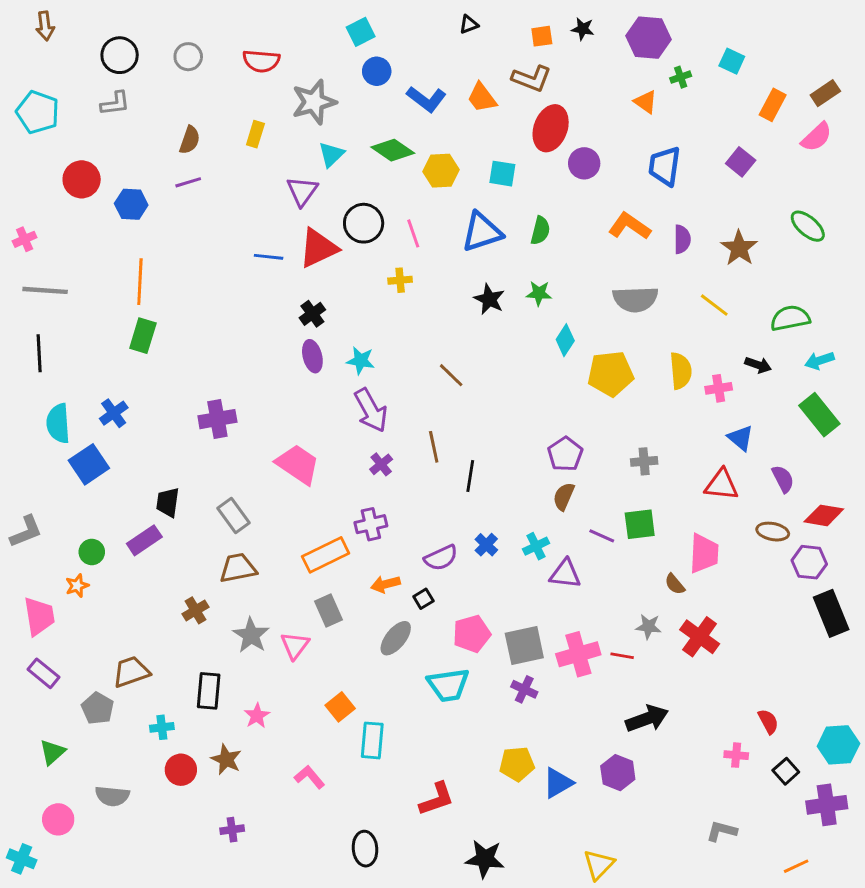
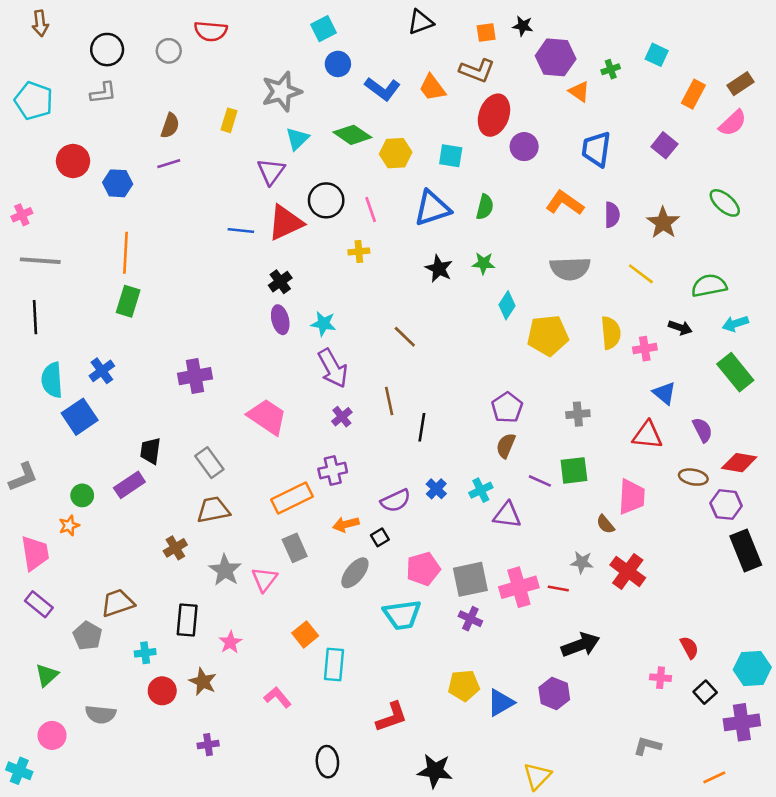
black triangle: (469, 24) -> (421, 22), size x1.5
purple hexagon: (648, 38) -> (556, 57), moved
red semicircle: (261, 61) -> (211, 31), moved

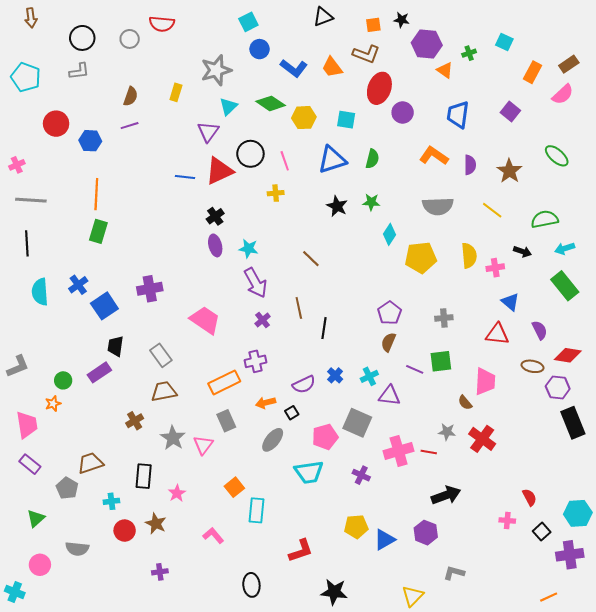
blue square: (80, 417) -> (104, 306), moved
gray square: (470, 579) -> (357, 423), moved, turned 36
gray L-shape: (647, 746) -> (454, 573), moved

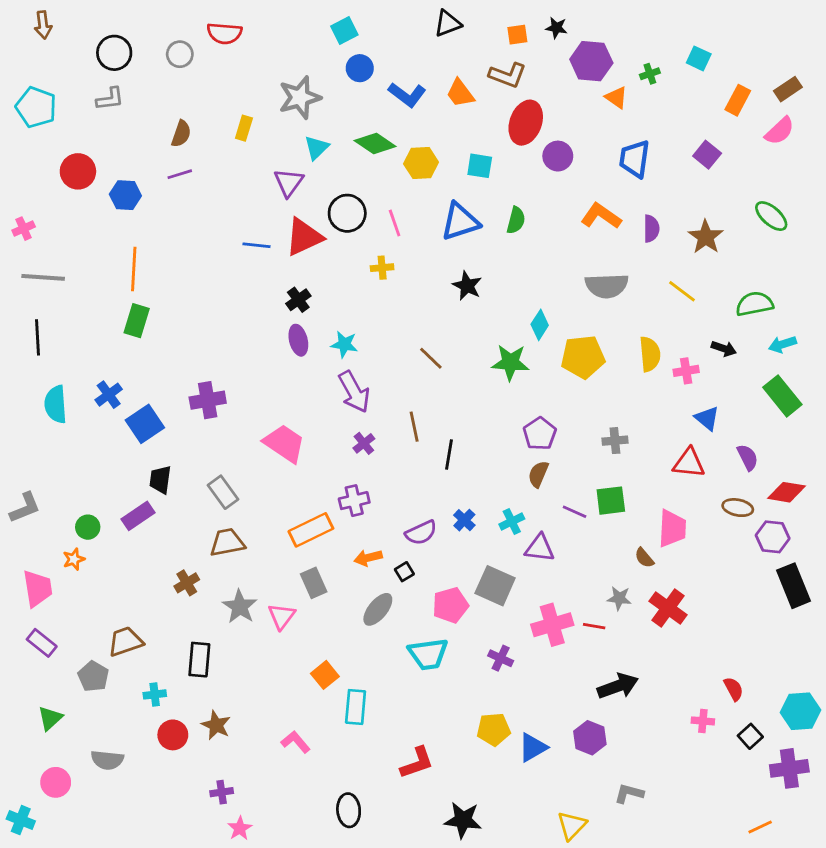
green star: (371, 202) -> (510, 362), moved, size x1.5
pink star: (177, 493) -> (240, 828), moved

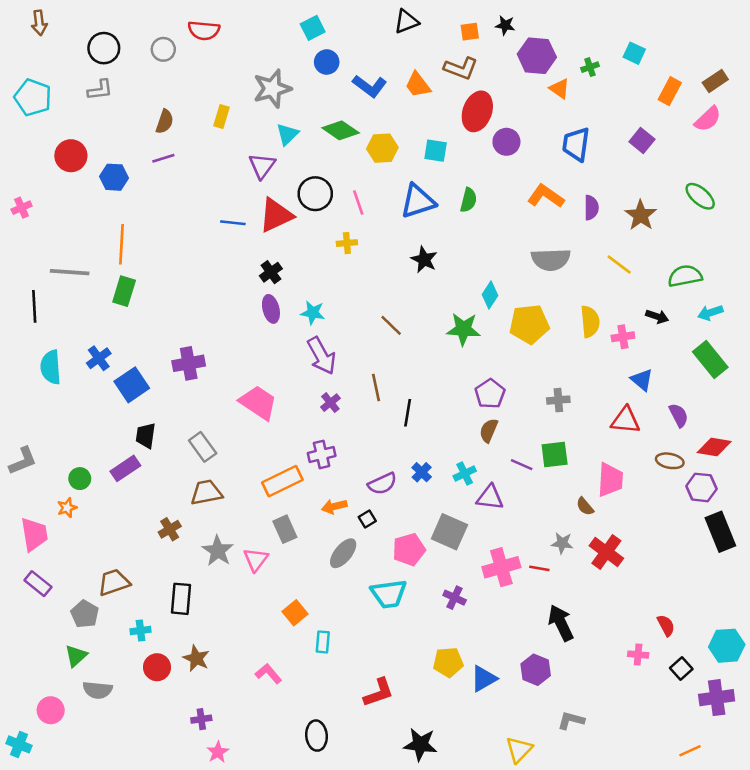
gray line: (43, 277) -> (70, 272), moved
black arrow: (618, 686) -> (561, 623), turned -96
cyan rectangle: (356, 707) -> (323, 642), size x0.7
green triangle: (50, 718) -> (76, 656), moved

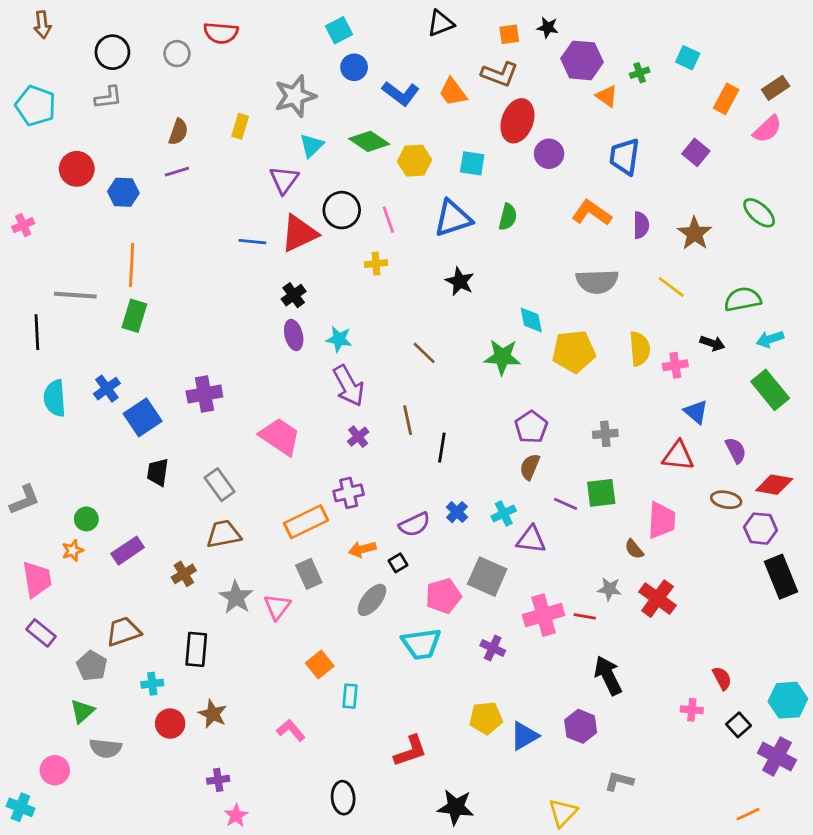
cyan diamond: (490, 295) -> (531, 320), turned -44
purple rectangle: (125, 468) -> (128, 551), moved
purple cross: (717, 698) -> (777, 756), turned 36

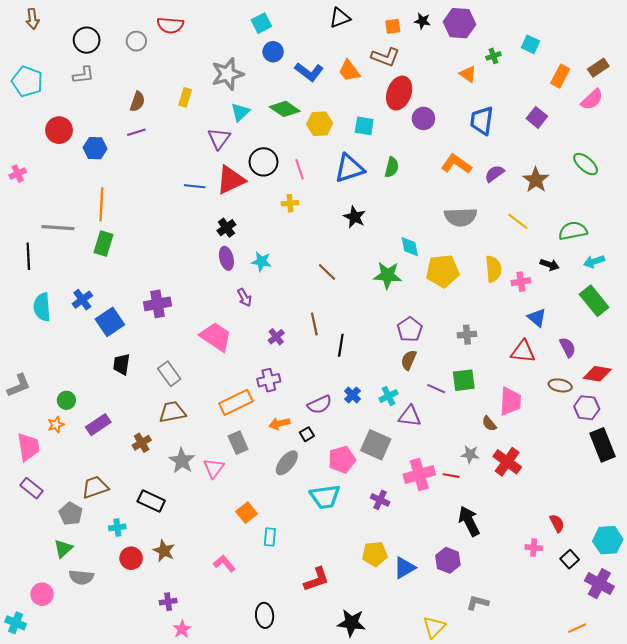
purple hexagon: (582, 60) -> (460, 23), moved
purple semicircle: (641, 225) -> (494, 174), turned -126
purple arrow: (349, 386) -> (244, 298), moved, size x0.6
black rectangle: (196, 649) -> (151, 501), turned -70

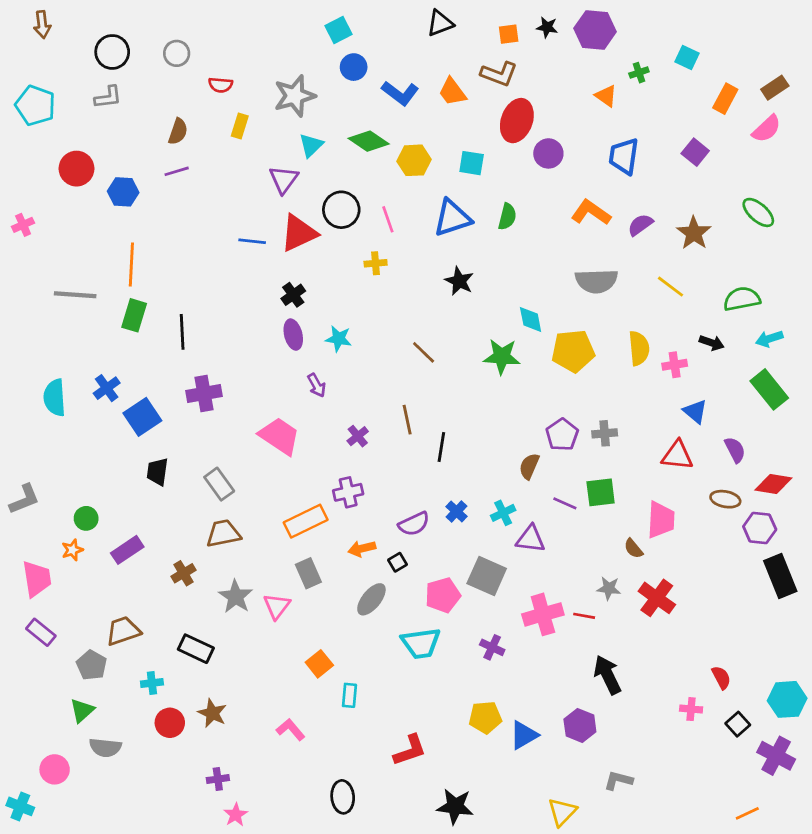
red semicircle: (170, 25) -> (221, 85), moved, size x0.7
black line: (28, 256) -> (182, 332), moved
purple pentagon: (410, 329) -> (562, 435), moved

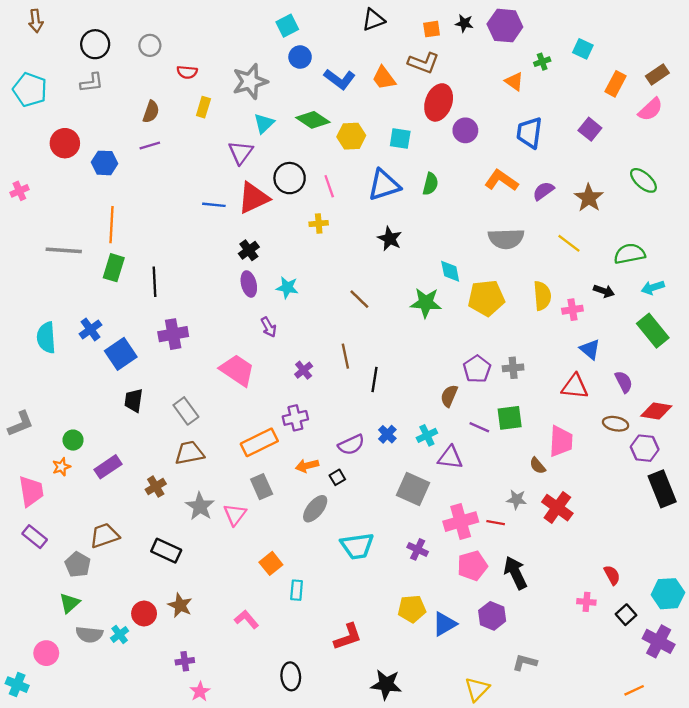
pink pentagon: (443, 595) -> (472, 566), moved
cyan cross: (152, 683) -> (120, 634), moved, turned -30

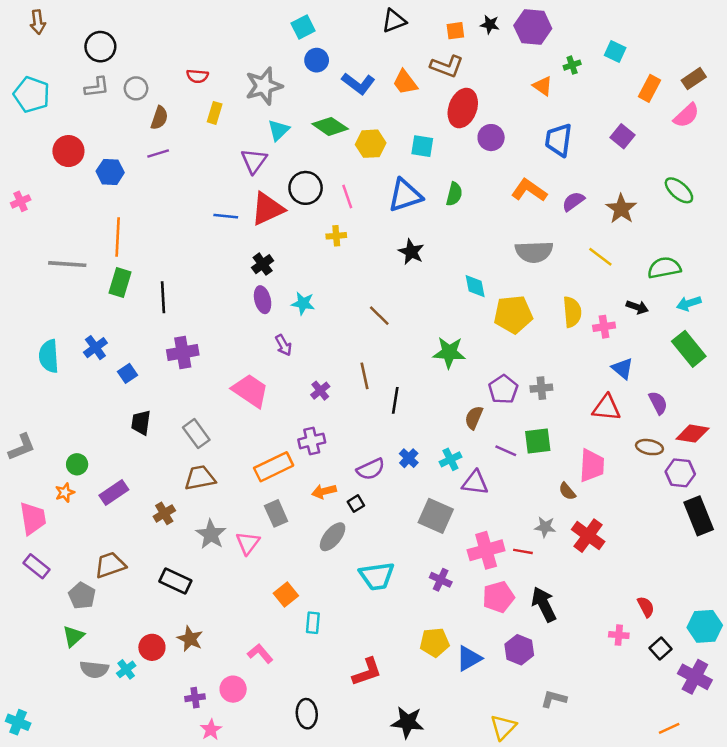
gray circle: (150, 45) -> (136, 88), moved
green star: (426, 303) -> (449, 352), moved
blue square: (121, 354) -> (127, 373), size x0.6
pink circle: (46, 653) -> (233, 689), moved

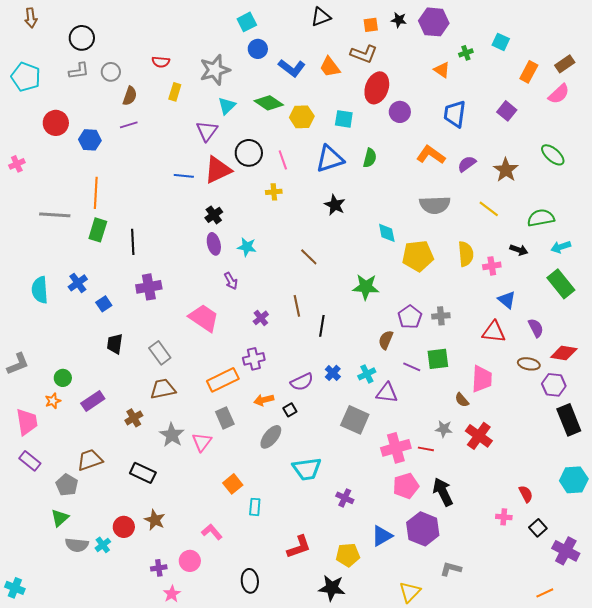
purple cross: (441, 580) -> (345, 498), moved
cyan hexagon: (705, 626) -> (574, 480), moved
yellow pentagon: (435, 642) -> (348, 555), moved
purple hexagon: (519, 650) -> (423, 529), size x1.4

